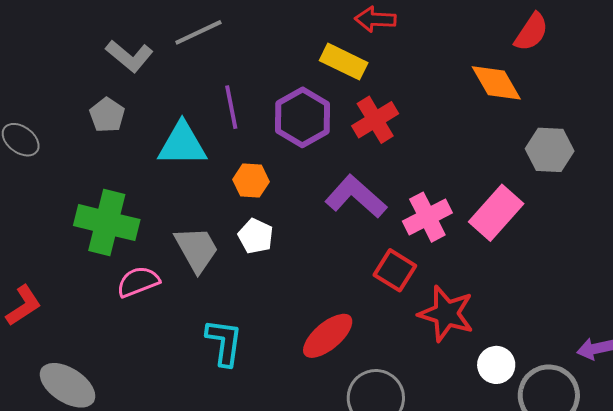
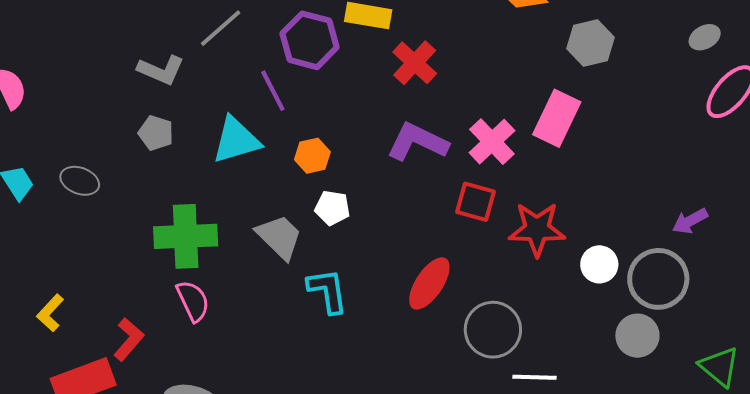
purple hexagon: (303, 117) -> (310, 40), moved
pink semicircle: (138, 282) -> (193, 301), moved, turned 102
cyan L-shape: (224, 342) -> (328, 291), moved

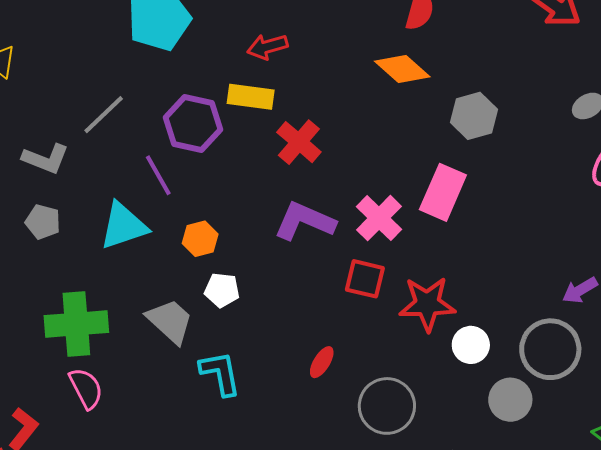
white circle: (599, 264) -> (471, 345), moved
red ellipse: (429, 283) -> (322, 362), size x0.6
gray circle: (637, 336) -> (510, 400), moved

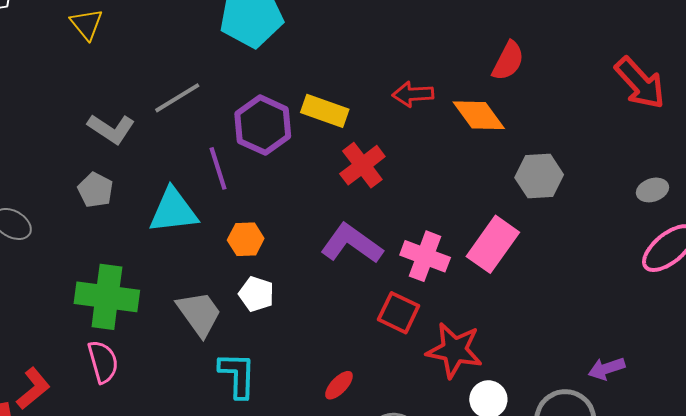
red arrow: (267, 47) -> (413, 94), moved
pink cross: (379, 218) -> (425, 256), turned -36

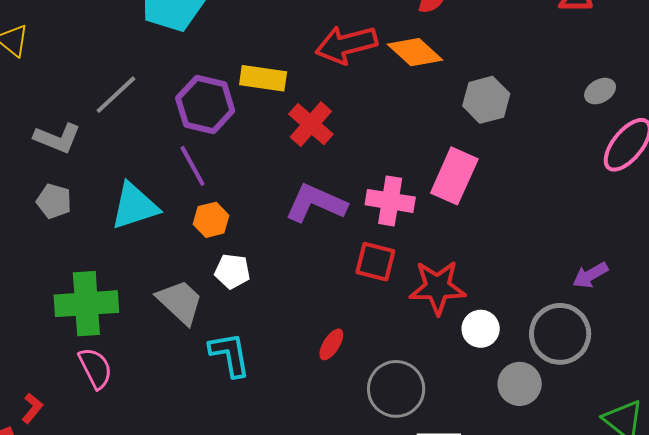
red arrow: (413, 94) -> (346, 45), size x1.5
purple line: (218, 168) -> (192, 166), moved
red L-shape: (33, 389) -> (32, 408), size x0.7

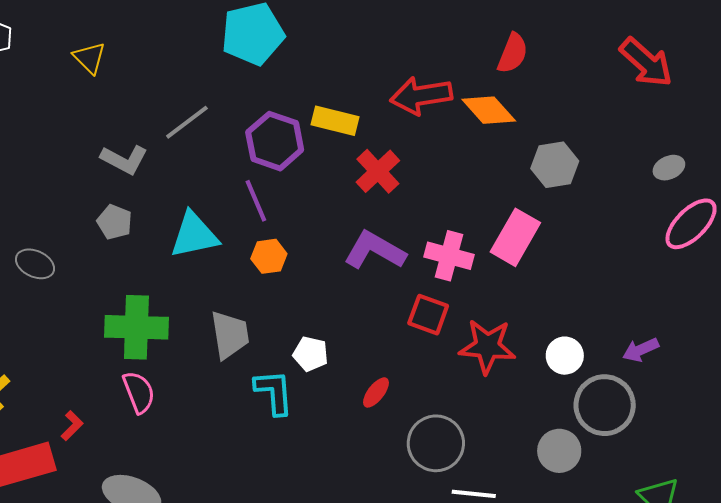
white pentagon: (232, 271) -> (311, 354), moved
gray trapezoid: (180, 302) -> (230, 335), turned 32
white circle: (481, 329) -> (565, 356), moved

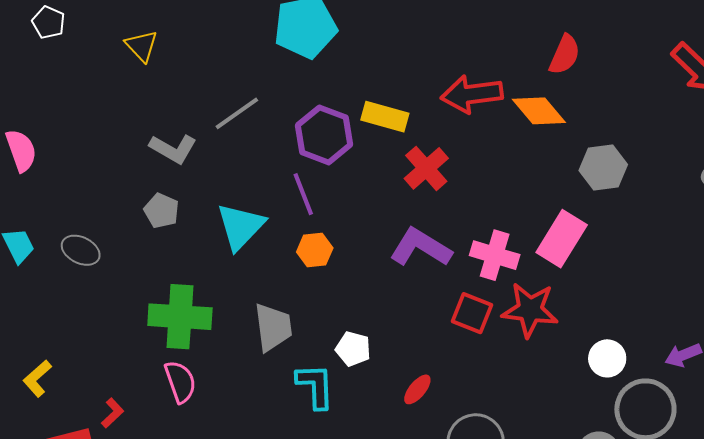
cyan triangle: (194, 235) -> (241, 226), turned -36
red star: (487, 346) -> (530, 310), moved

